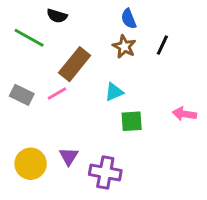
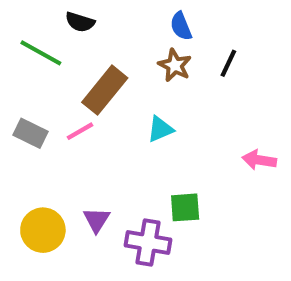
green square: (132, 121) -> (185, 207), moved

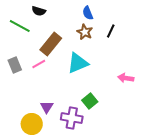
cyan triangle: (160, 129) -> (78, 63), size x1.6
gray rectangle: (31, 133) -> (15, 65), turned 42
green square: (185, 207) -> (90, 101), turned -35
yellow circle: (43, 230) -> (32, 124), moved

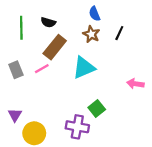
black semicircle: (39, 11) -> (48, 22), moved
green line: (20, 26) -> (21, 28), turned 60
purple triangle: (47, 107) -> (15, 115), moved

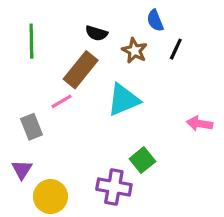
blue semicircle: (95, 14) -> (155, 20), moved
black semicircle: (48, 22) -> (96, 33), moved
gray rectangle: (16, 70) -> (31, 127), moved

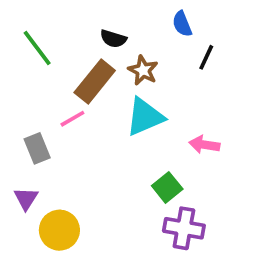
green line: (31, 41) -> (37, 48), turned -36
brown star: (135, 51) -> (143, 70), moved
pink arrow: (200, 124) -> (204, 145), moved
purple cross: (114, 187) -> (184, 228), moved

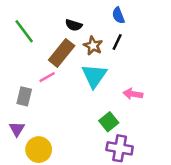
black line: (206, 57) -> (117, 42), moved
cyan triangle: (145, 117) -> (94, 76), turned -32
gray rectangle: (37, 148) -> (24, 96), turned 36

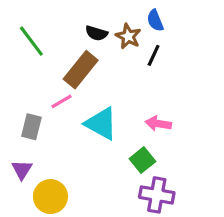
brown star: (93, 46) -> (128, 36), moved
cyan triangle: (94, 76) -> (101, 124), moved, turned -36
pink arrow: (133, 94) -> (158, 124), moved

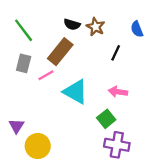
blue semicircle: (155, 20) -> (137, 29), moved
black line: (154, 55) -> (116, 53), moved
gray rectangle: (31, 127) -> (24, 63), moved

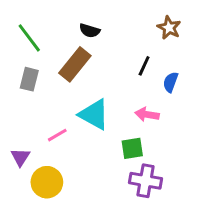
brown star: (96, 27) -> (169, 28), moved
blue semicircle: (137, 29) -> (171, 82), moved, turned 42
pink line: (46, 75) -> (57, 135), moved
green square: (106, 119) -> (132, 148), turned 30

